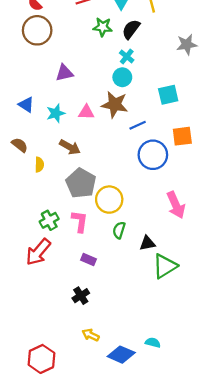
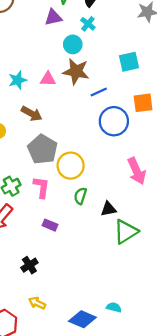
purple triangle: (64, 73) -> (53, 17), moved
cyan circle: (122, 77) -> (73, 44), moved
black cross: (81, 296) -> (29, 265), moved
yellow arrow: (91, 335) -> (37, 303), moved

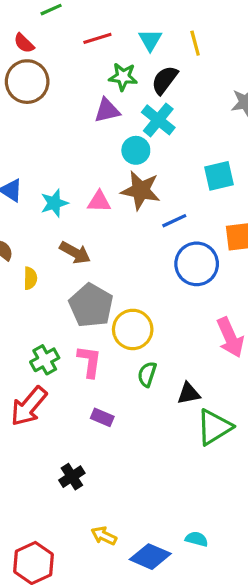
cyan cross: (88, 24) -> (158, 120), size x1.5
yellow arrow: (37, 303) -> (104, 536), moved

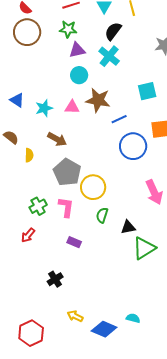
green star: (123, 77) -> (68, 29), moved
cyan circle: (136, 150) -> (79, 75), moved
red arrow: (29, 406) -> (28, 235), size x0.6

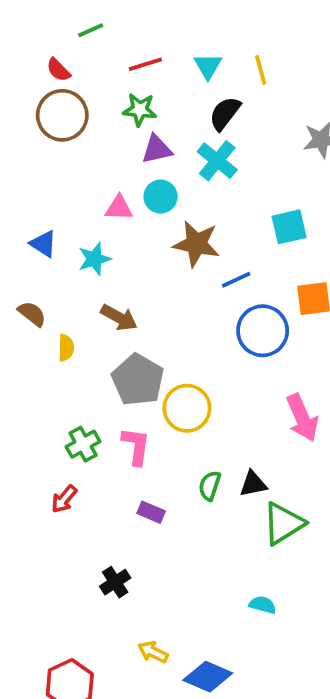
pink triangle: (72, 107) -> (119, 208), moved
green semicircle: (102, 215) -> (210, 486), moved
cyan semicircle: (133, 318) -> (263, 605), moved

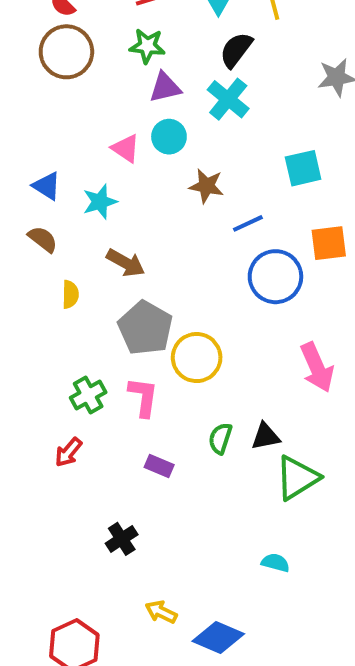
pink triangle: (119, 208) -> (126, 148), turned 32
brown star: (196, 244) -> (206, 186), size x0.7
brown semicircle: (32, 314) -> (43, 239), moved

